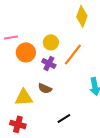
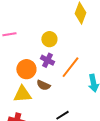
orange circle: (26, 52) -> (26, 69), moved
orange line: (73, 54) -> (70, 67), moved

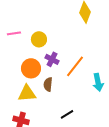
yellow circle: (49, 39) -> (39, 39), moved
brown semicircle: (43, 85) -> (48, 84), turned 72

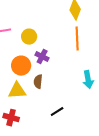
orange line: (75, 66) -> (77, 39), moved, turned -40

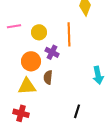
orange line: (77, 39) -> (69, 34), moved
black line: (57, 112) -> (77, 111), moved, turned -40

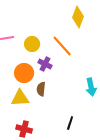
orange line: (69, 34) -> (62, 46), turned -40
red cross: (21, 113) -> (24, 129), moved

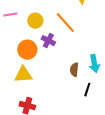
brown semicircle: (41, 89) -> (74, 70), moved
black line: (70, 123) -> (87, 90), moved

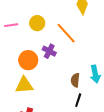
yellow circle: (35, 21) -> (37, 23), moved
black line: (87, 90) -> (78, 100), moved

